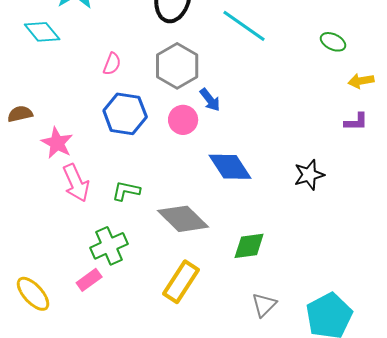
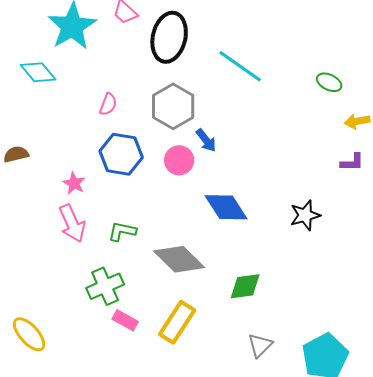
pink star: (57, 143) -> (74, 183), moved, size x0.7
pink rectangle: (89, 280) -> (125, 320), moved, turned 65

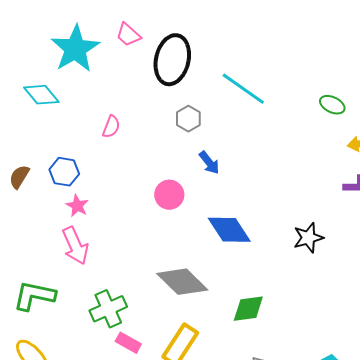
gray hexagon: (173, 106) -> (188, 119), moved, size x0.6
brown semicircle: (16, 154) -> (19, 177), turned -45
blue hexagon: (121, 154) -> (64, 172), moved, size x0.7
pink circle: (179, 160) -> (169, 195), moved
green L-shape: (122, 231) -> (34, 296), moved, size x1.5

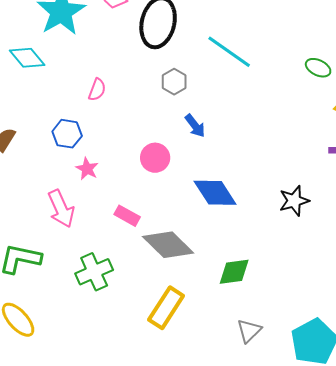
blue hexagon: (64, 172) -> (67, 134), moved
pink star: (77, 206) -> (87, 169), moved
pink rectangle: (128, 343) -> (127, 216), moved

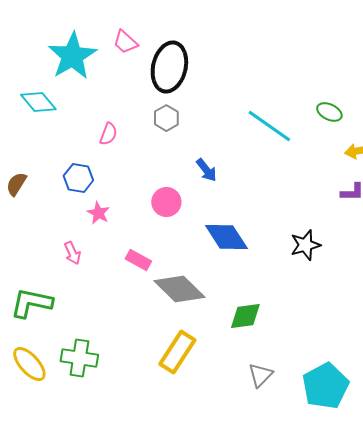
cyan line: (229, 52) -> (269, 126), moved
gray hexagon: (174, 82) -> (166, 118), moved
pink arrow: (61, 209) -> (72, 253), size x0.6
green cross: (94, 272) -> (79, 358), moved, turned 33

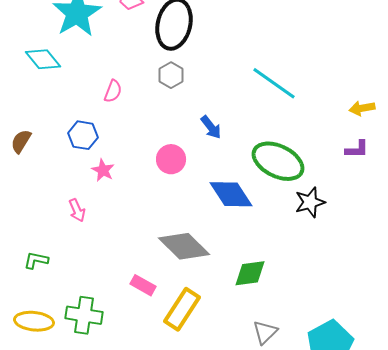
green ellipse: (329, 112) -> (278, 161), moved, size x2.0
pink rectangle: (138, 260) -> (143, 285), moved
green L-shape: (31, 303) -> (36, 260), size x0.6
yellow ellipse: (29, 364) -> (34, 321), turned -42

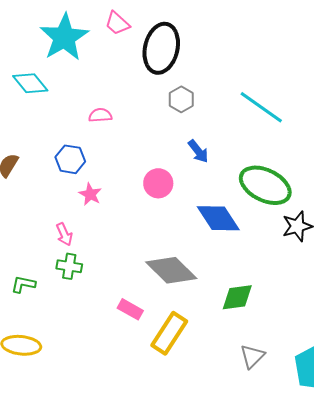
gray hexagon: (171, 75) -> (181, 99), moved
pink semicircle: (113, 91) -> (100, 115), turned -115
green cross: (84, 315) -> (69, 266), moved, size x0.7

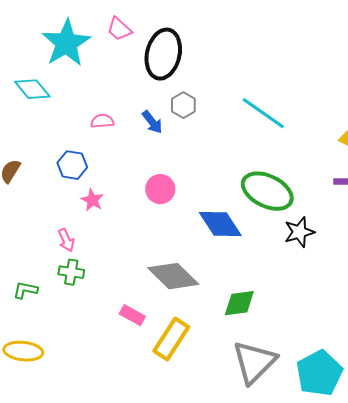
blue arrow: (198, 151) -> (152, 122), moved
gray triangle: (252, 356) -> (254, 362), size x1.8

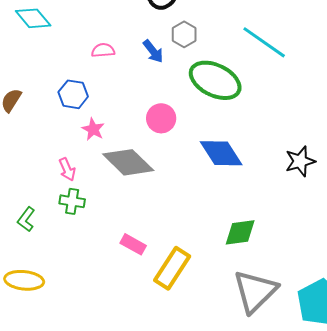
green ellipse: (267, 191) -> (215, 80), moved
gray diamond: (173, 276) -> (128, 162), moved
green L-shape: (25, 290) -> (26, 219), turned -65

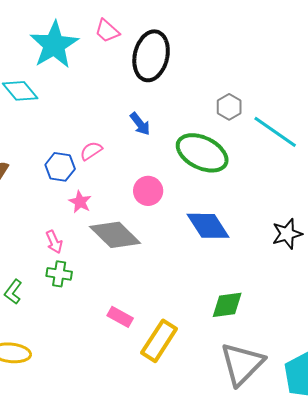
gray hexagon: (184, 34) -> (229, 107), moved
cyan line: (264, 42) -> (275, 132), moved
pink semicircle: (103, 50) -> (91, 151), moved, turned -30

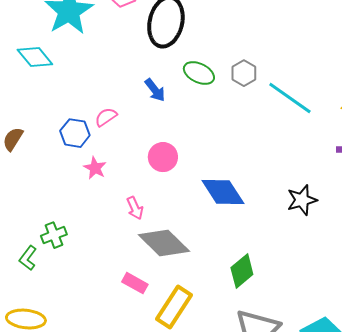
green ellipse: (202, 153) -> (199, 73), moved, size x0.6
gray diamond: (115, 235) -> (164, 243), moved
pink arrow: (54, 242) -> (135, 208), moved
green cross: (59, 274) -> (54, 235), moved, turned -30
green diamond: (227, 305) -> (242, 271), turned -32

